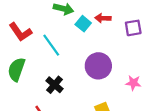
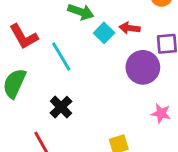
purple circle: (98, 66) -> (143, 67), moved

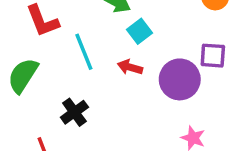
red arrow: (130, 28) -> (130, 67), moved

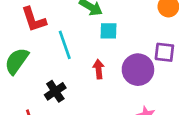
cyan square: (139, 31) -> (108, 31), turned 36
red arrow: (130, 67) -> (99, 69), moved, turned 66

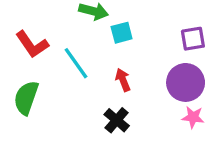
purple circle: (138, 70) -> (186, 82), moved
black cross: (55, 91) -> (117, 120), moved

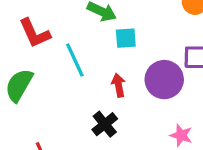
purple circle: (186, 82) -> (164, 80), moved

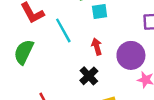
purple circle: (164, 80) -> (131, 55), moved

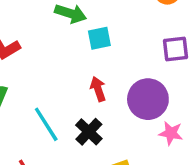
cyan line: (63, 30) -> (46, 124), moved

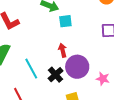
purple circle: (148, 99) -> (77, 67), moved

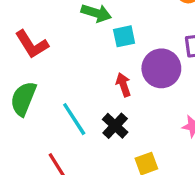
purple circle: (77, 67) -> (161, 68), moved

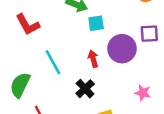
green semicircle: (23, 99) -> (20, 85), moved
cyan line: (74, 119) -> (53, 62), moved

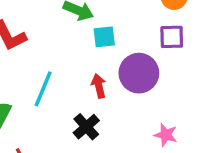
purple square: (149, 34) -> (172, 37), moved
cyan line: (53, 62) -> (43, 89), turned 50

